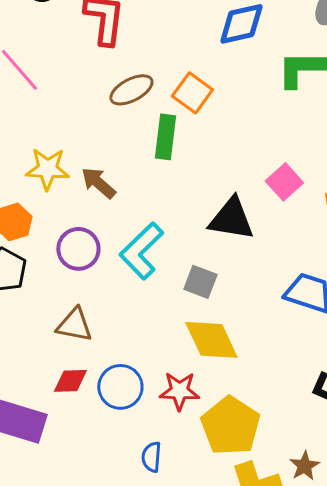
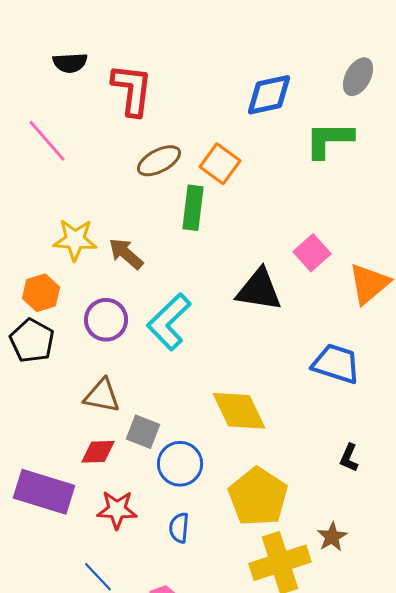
gray square: (200, 282) -> (143, 432), moved
blue circle: (120, 387) -> (180, 464), moved
red star: (179, 391) -> (117, 510), moved

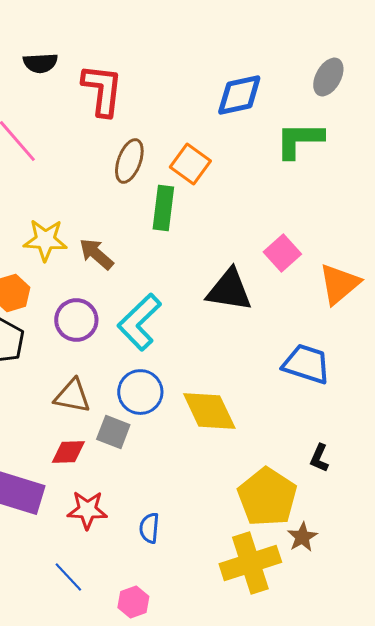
brown ellipse: (159, 161) -> (129, 161), turned -42
blue circle: (180, 464) -> (140, 392), moved
yellow pentagon: (258, 497) -> (267, 497), moved

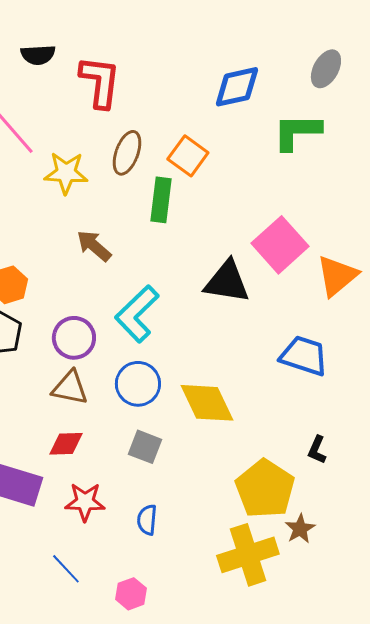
yellow star: (45, 240) -> (66, 173), moved
pink square: (282, 253) -> (280, 245), size x1.5
purple circle: (76, 320) -> (74, 338), moved
gray square: (113, 432) -> (145, 447), moved

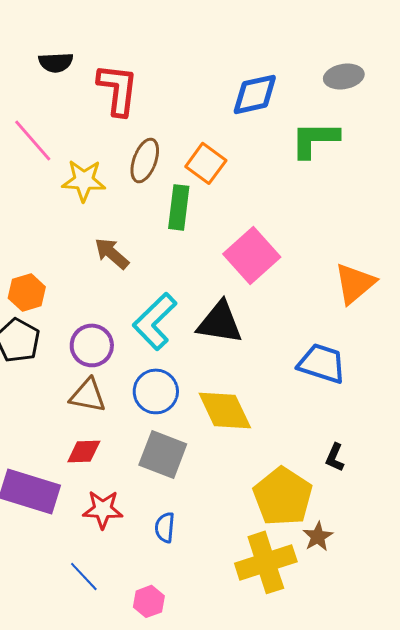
gray ellipse: (326, 69) -> (344, 76), turned 51
pink square: (280, 245) -> (252, 255), moved
black triangle: (227, 282) -> (220, 322), moved
gray square: (145, 447) -> (163, 454), size x1.4

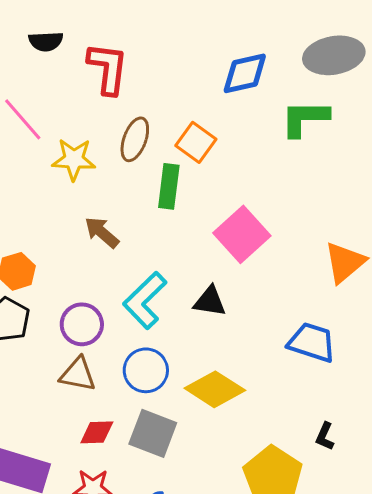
gray ellipse: (344, 76) -> (334, 55), size x1.5
black triangle: (220, 322) -> (210, 301), size x0.7
yellow diamond: (225, 410) -> (215, 389), turned -32
red diamond: (84, 451) -> (97, 432), moved

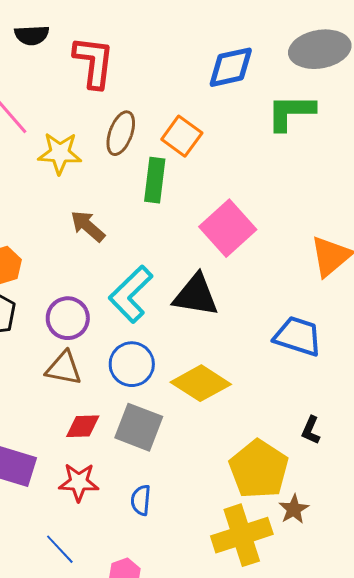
black triangle: (210, 301) -> (196, 295), size x1.4

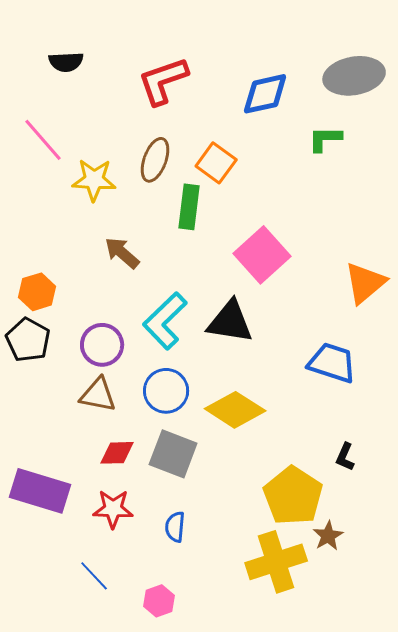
red L-shape: (94, 62) -> (163, 81), moved, turned -116
green L-shape: (291, 112) -> (325, 139), size x0.7

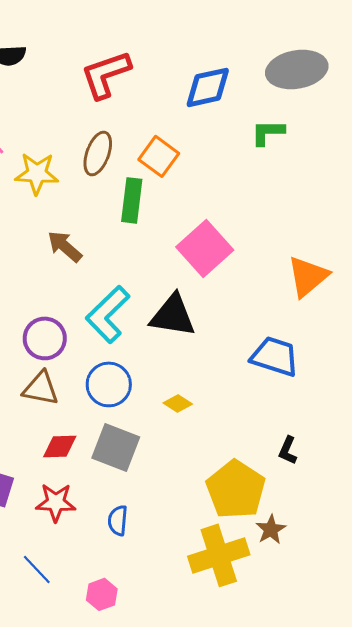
yellow diamond: (235, 410) -> (178, 403), size x0.5

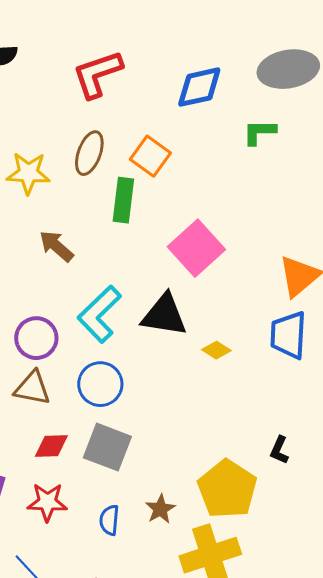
blue trapezoid: (275, 356) -> (288, 335), moved, turned -105
yellow diamond: (178, 403) -> (216, 350), moved
brown star: (271, 529) -> (160, 509), moved

